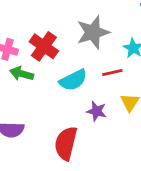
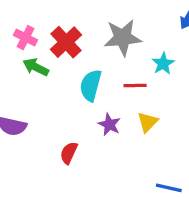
cyan semicircle: (73, 80) -> (91, 85), turned 120
red semicircle: (66, 143) -> (69, 153), size x0.6

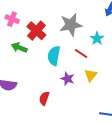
pink cross: (26, 38) -> (12, 19), moved
red line: (135, 86) -> (81, 53), turned 40

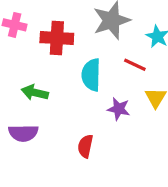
red cross: (36, 31) -> (57, 38), turned -30
green arrow: (19, 48) -> (35, 93), moved

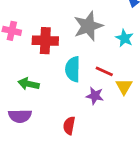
red line: (135, 65) -> (104, 71), moved

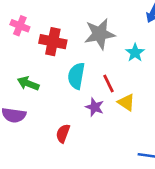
red line: (104, 71) -> (108, 84), turned 30
yellow triangle: (124, 86) -> (126, 102), turned -36

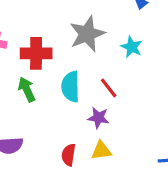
green arrow: (28, 83) -> (27, 89), moved, turned 55
yellow triangle: (126, 102) -> (101, 151), moved, turned -30

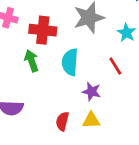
red line: (109, 88) -> (115, 66), moved

